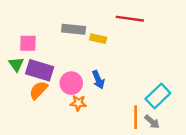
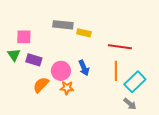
red line: (130, 19) -> (120, 47), moved
purple rectangle: (40, 70) -> (34, 60), size x0.7
orange semicircle: (38, 90) -> (41, 85), moved
orange line: (136, 117) -> (116, 71), moved

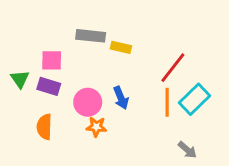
pink square: (24, 37) -> (52, 60), moved
red line: (120, 47) -> (173, 68), turned -60
cyan rectangle: (135, 82) -> (195, 99), moved
orange semicircle: (41, 85) -> (44, 127), moved, turned -42

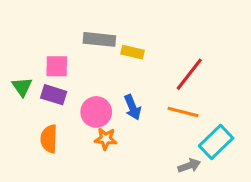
cyan rectangle: (195, 99) -> (216, 142), moved
orange line: (167, 102) -> (183, 112), turned -76
gray arrow: (187, 150) -> (189, 166), moved, turned -60

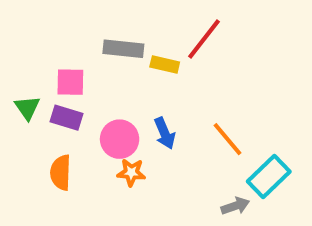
red line: (189, 74) -> (204, 39), moved
orange line: (183, 112) -> (228, 139), turned 36

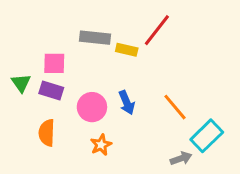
orange star: (131, 173) -> (101, 145), moved, turned -30

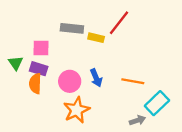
orange line: (175, 107) -> (133, 81), turned -40
orange semicircle: (47, 133) -> (35, 84), moved
orange star: (101, 145) -> (77, 110), size x1.6

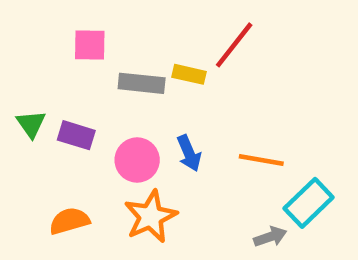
gray rectangle: (72, 28) -> (142, 83), moved
pink square: (41, 48) -> (90, 45), moved
orange semicircle: (35, 84) -> (69, 221), moved, turned 72

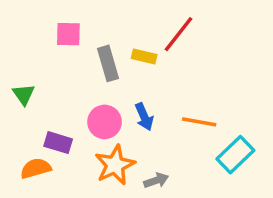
gray rectangle: (142, 83) -> (108, 63), turned 68
purple rectangle: (76, 135) -> (58, 143), moved
orange semicircle: (69, 221) -> (36, 168), moved
gray arrow: (270, 237) -> (156, 180), moved

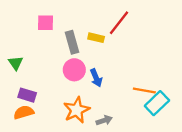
pink circle: (105, 122) -> (74, 70), moved
orange line: (199, 122) -> (144, 90), moved
purple rectangle: (58, 143) -> (27, 95), moved

